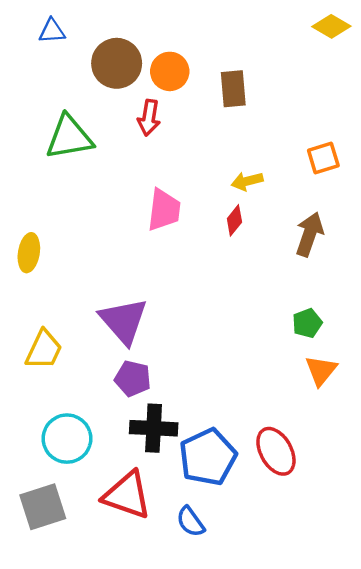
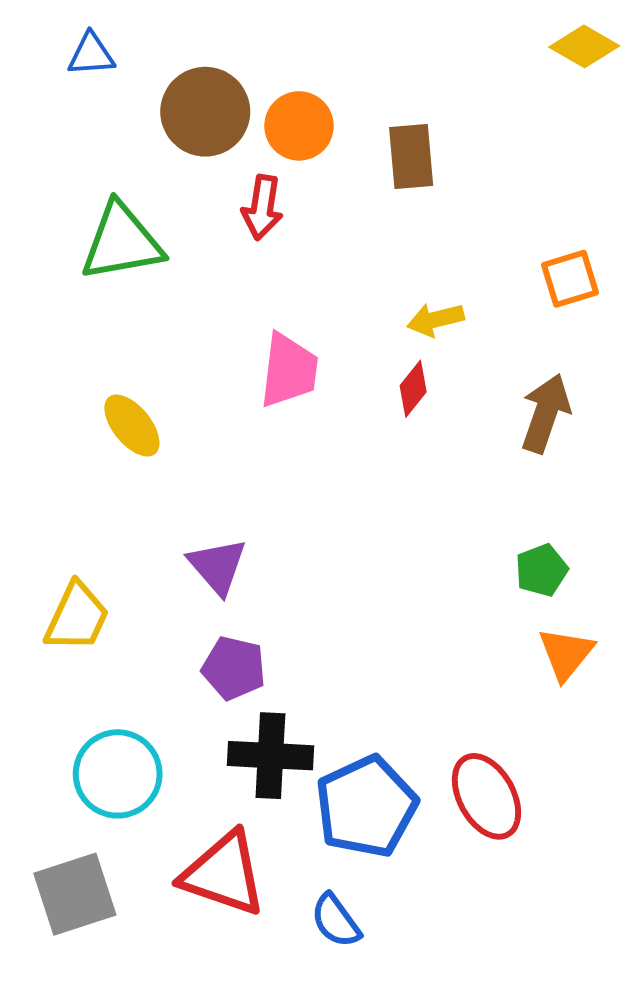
yellow ellipse: (29, 253) -> (132, 426), moved, turned -48
purple triangle: (124, 321) -> (217, 566), size x0.7

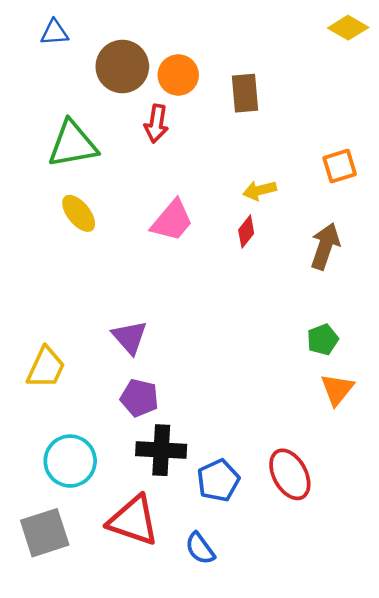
pink trapezoid: (289, 370) -> (172, 221), turned 33
yellow ellipse: (132, 426) -> (79, 213), moved
blue pentagon: (366, 807) -> (218, 480), size x0.7

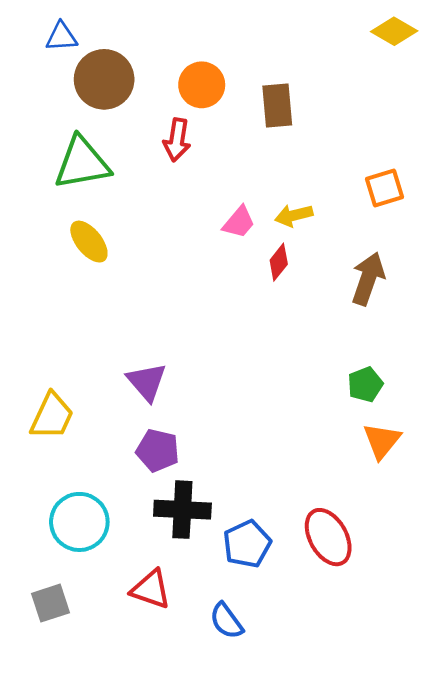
brown circle: (122, 66) -> (104, 79), moved
pink trapezoid: (172, 221) -> (239, 222), moved, size x0.7
red triangle: (133, 520) -> (151, 589), size x0.7
gray square: (45, 533) -> (50, 603), size x0.7

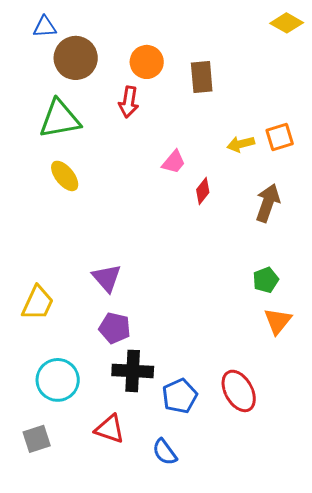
yellow arrow: (294, 215) -> (241, 144), moved

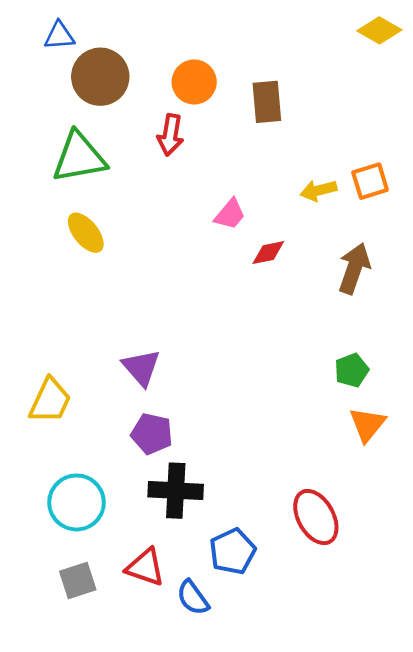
red diamond: (203, 191) -> (268, 253), turned 40
blue pentagon: (180, 396) -> (233, 551), moved
gray square: (37, 439) -> (78, 580), moved
blue semicircle: (165, 452) -> (193, 598), moved

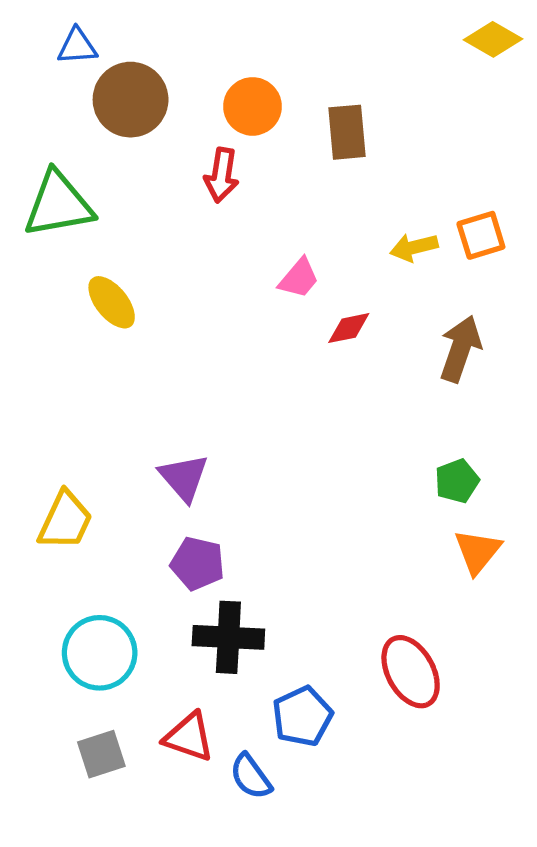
green triangle: (79, 157) -> (58, 204), moved

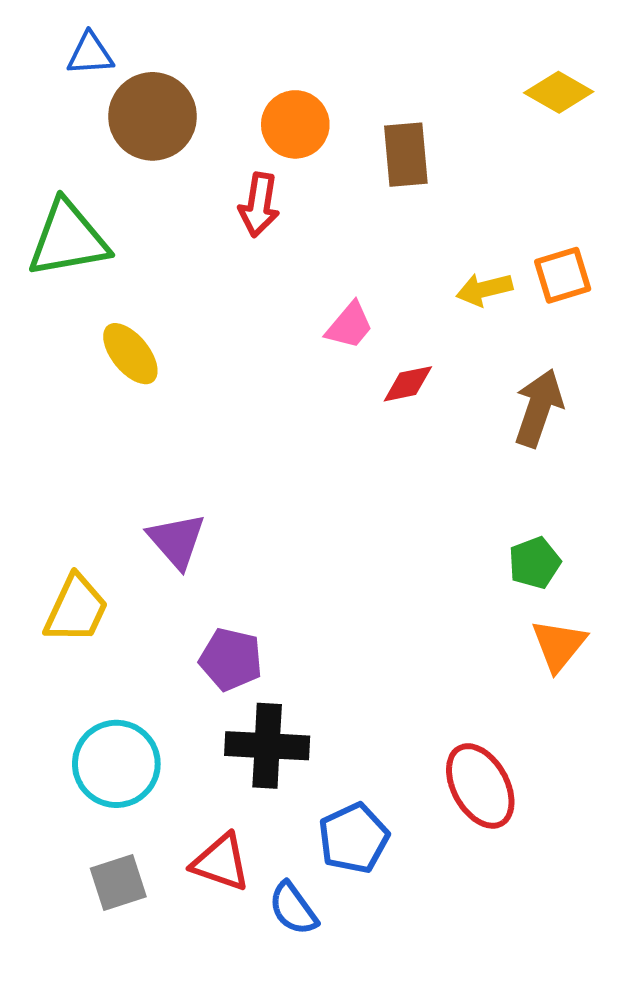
yellow diamond: (493, 39) -> (559, 92), moved
purple triangle: (184, 478) -> (177, 541), moved

